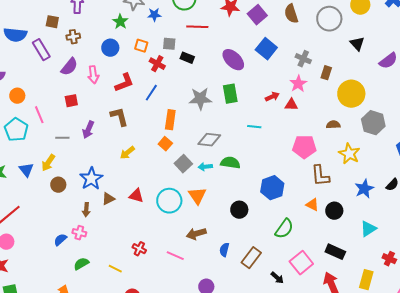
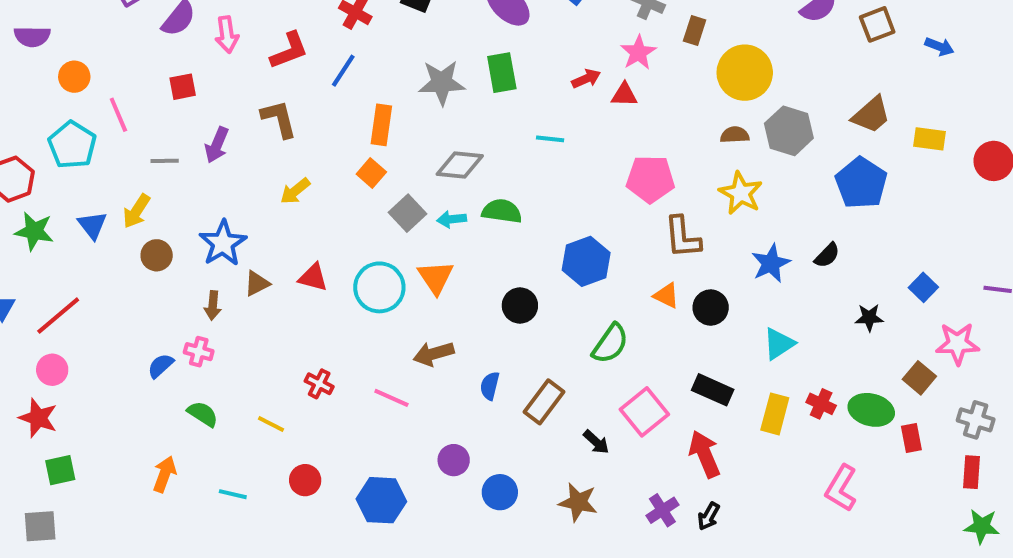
brown semicircle: (333, 125) -> (735, 135), moved
green semicircle: (81, 264) -> (203, 414), turned 63
yellow rectangle: (366, 280) -> (775, 414), moved

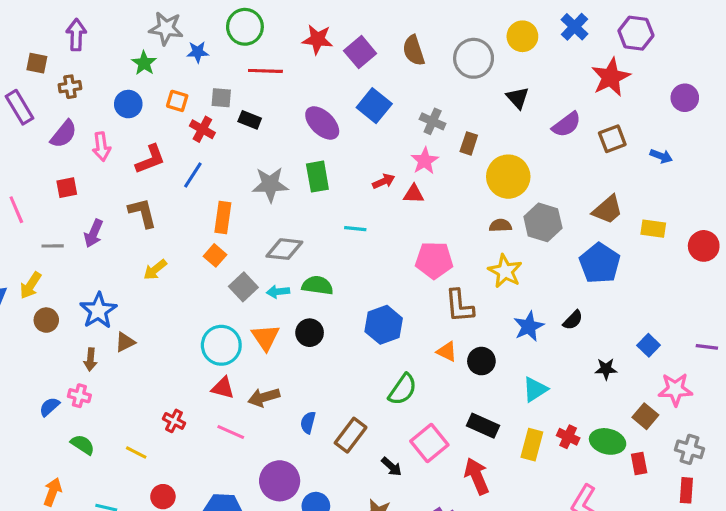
red triangle: (313, 277) -> (223, 388), moved
black circle: (520, 305) -> (310, 333), moved
purple circle: (454, 460) -> (280, 481), size x1.6

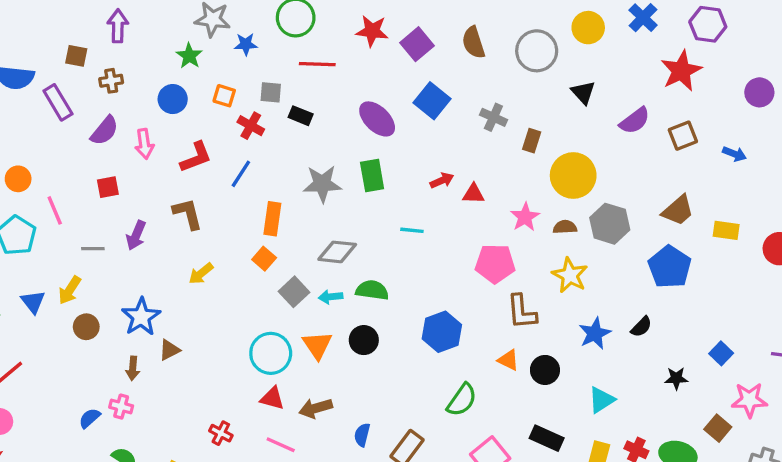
pink star: (425, 161) -> (525, 217), moved

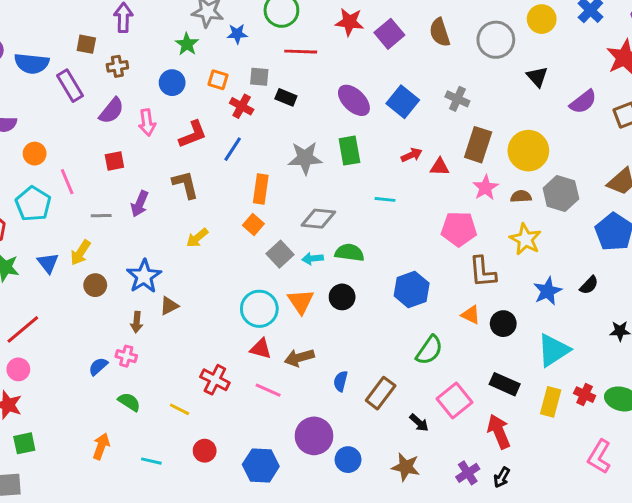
blue square: (432, 101) -> (403, 102), moved
brown rectangle: (532, 141) -> (478, 145), moved, size x1.6
cyan triangle: (601, 400) -> (553, 350), size x1.4
red cross: (221, 433) -> (215, 380), size x1.4

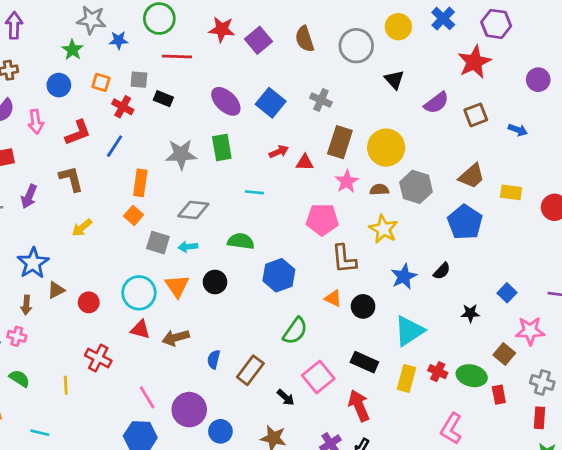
green semicircle: (349, 253) -> (241, 241), moved
gray square: (280, 254) -> (158, 243), turned -30
pink line: (268, 390) -> (147, 397), moved, turned 35
yellow line: (179, 409) -> (66, 385), turned 60
red circle: (205, 451) -> (89, 302), moved

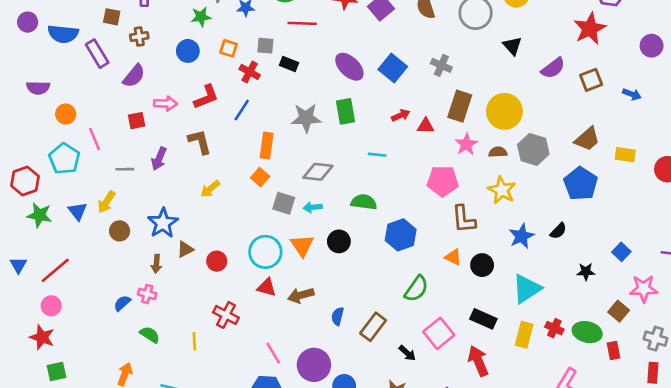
green star: (72, 50) -> (201, 17), turned 30
pink arrow: (36, 122) -> (166, 103), moved, turned -80

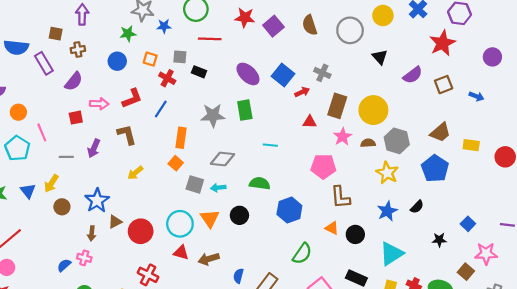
red arrow: (401, 115) -> (302, 92), moved
yellow star: (502, 190) -> (387, 173), moved
red circle: (217, 261) -> (141, 231), size x1.5

